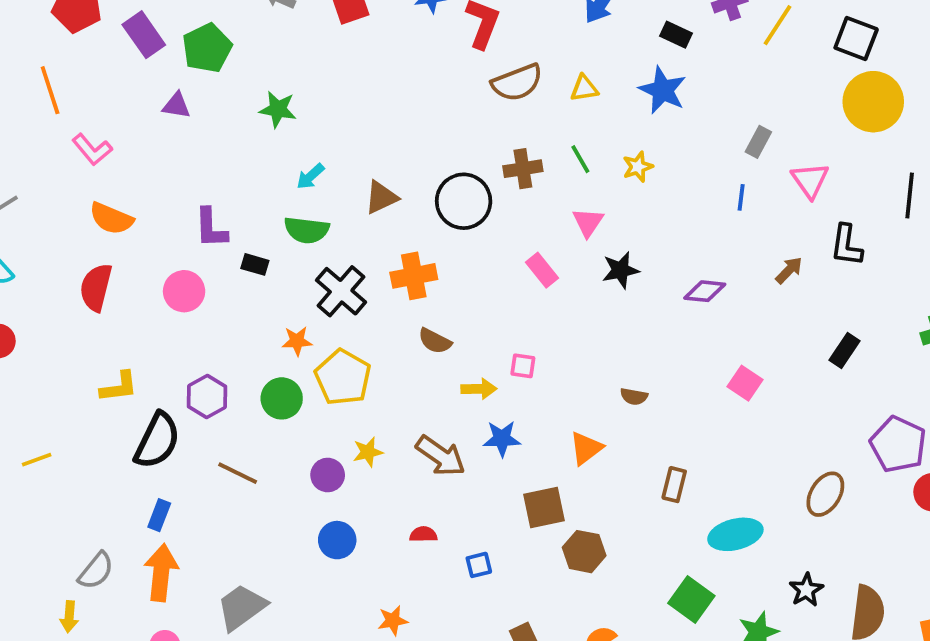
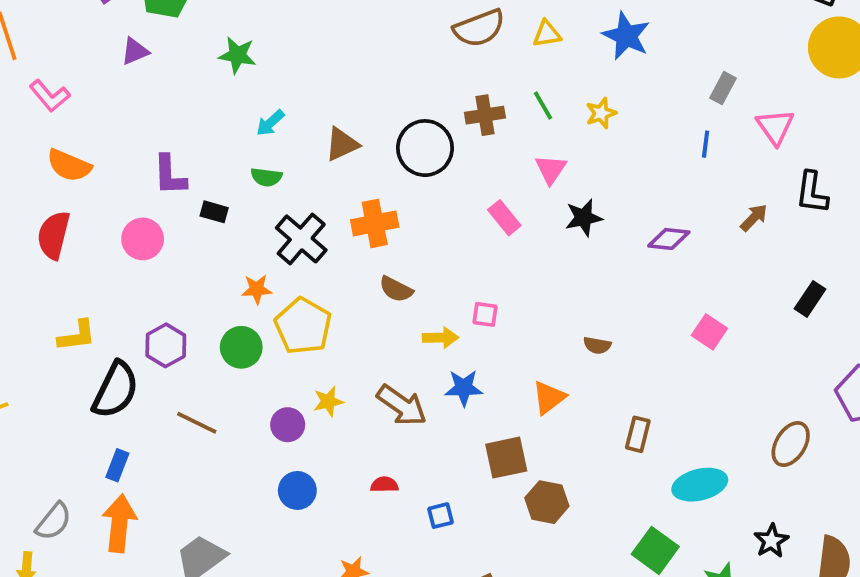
purple triangle: (176, 106) -> (135, 51), turned -32
green semicircle: (307, 230) -> (266, 177), size x0.7

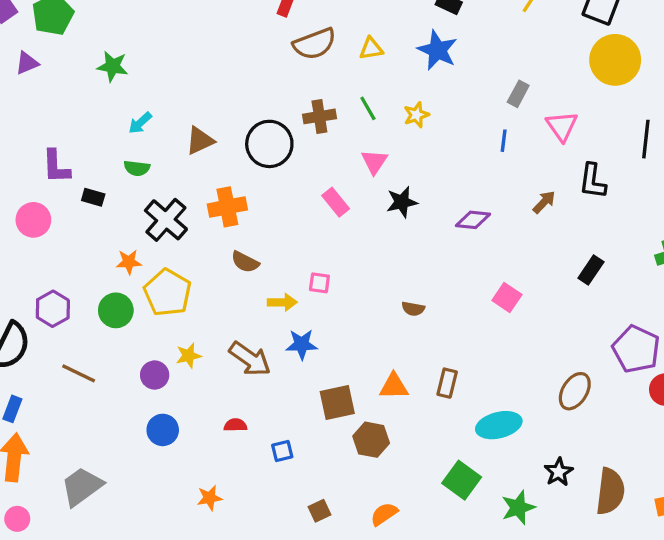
orange triangle: (549, 398) -> (394, 386), moved, turned 36

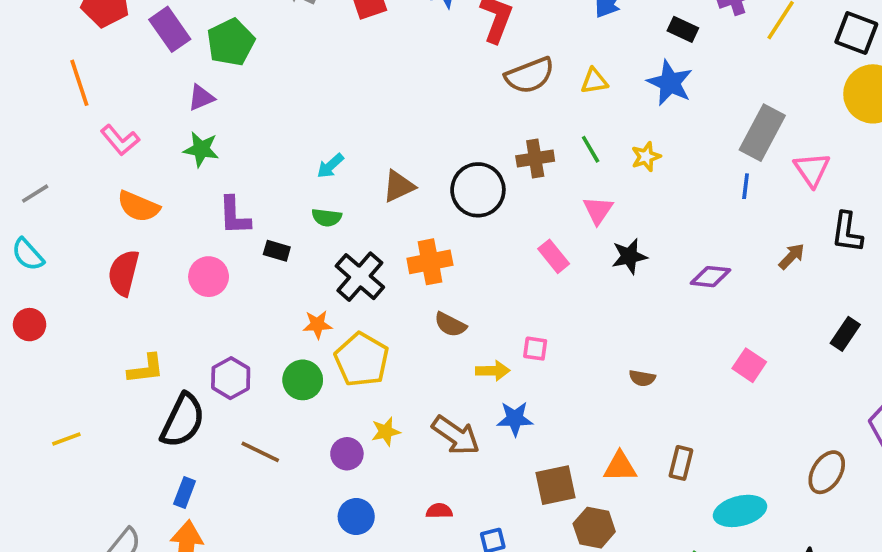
green star: (113, 66) -> (201, 149), moved
gray rectangle: (518, 94) -> (762, 133), size x1.8

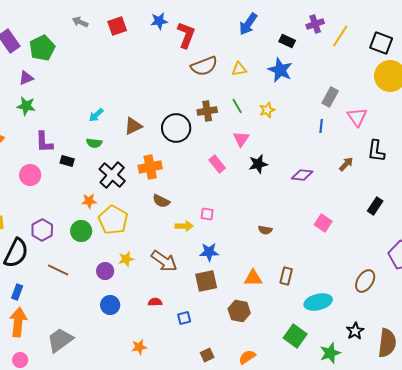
gray rectangle: (762, 133) -> (330, 97), size x0.7
blue star: (515, 419) -> (209, 252), moved
brown square: (555, 485) -> (206, 281), moved

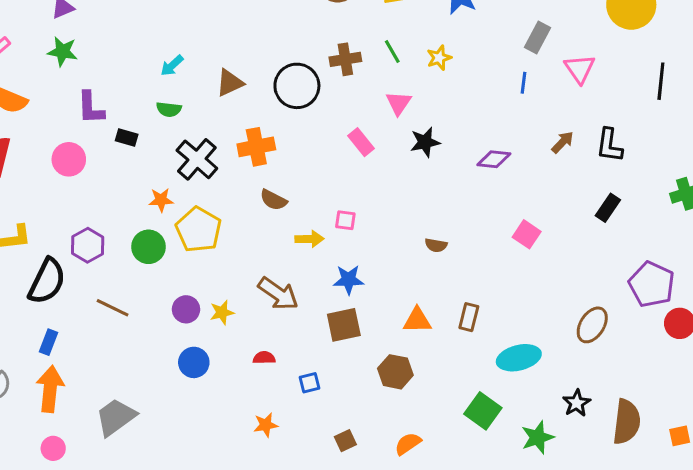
black L-shape: (376, 151) -> (609, 145), moved
yellow star: (126, 259) -> (222, 312), moved
orange star: (139, 347) -> (266, 425), moved

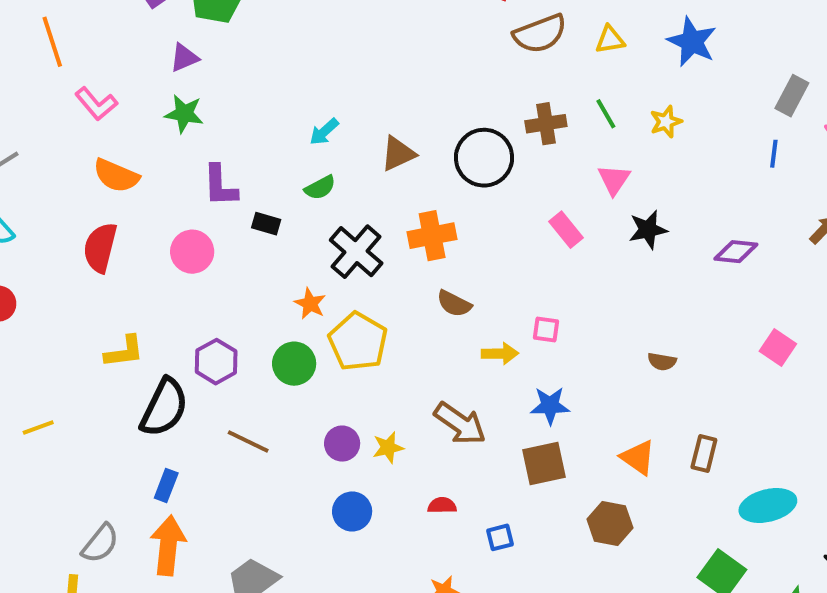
green semicircle: (169, 109) -> (320, 188), turned -35
orange star: (161, 200) -> (310, 304), turned 30
orange triangle: (417, 320) -> (638, 458), turned 36

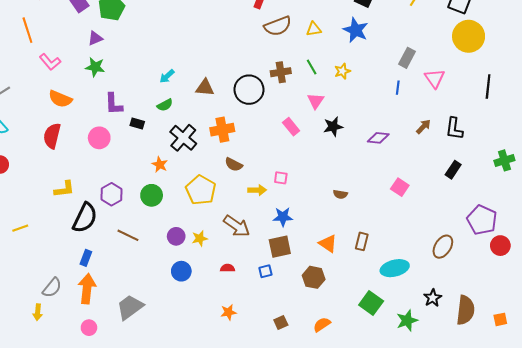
brown triangle: (398, 154) -> (205, 88), turned 30
yellow pentagon: (358, 342) -> (201, 190), moved
blue square: (500, 537) -> (265, 271), moved

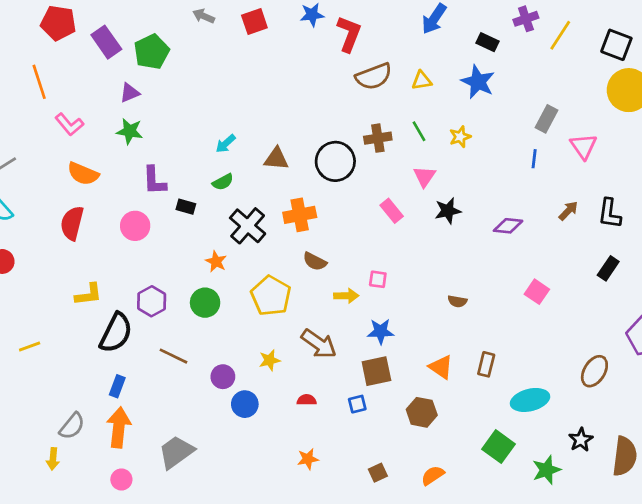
purple circle: (176, 236) -> (223, 377), moved

